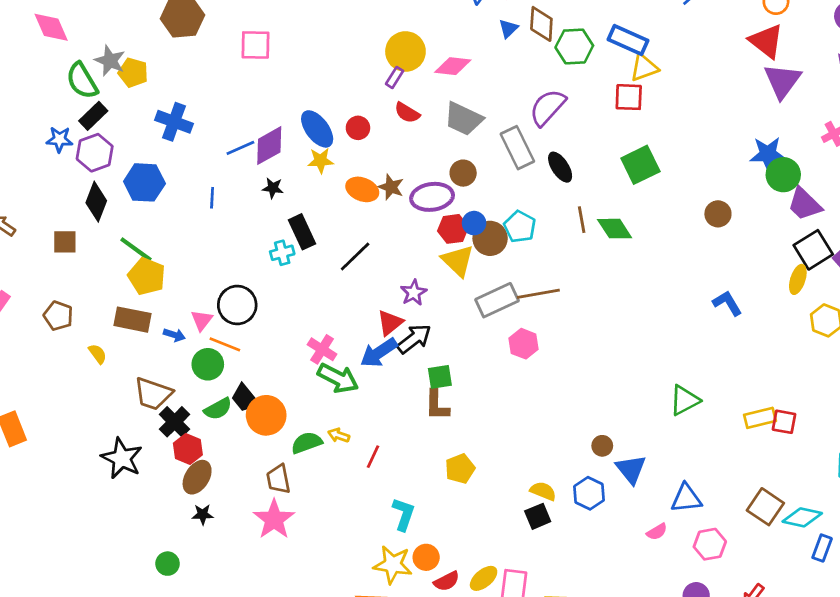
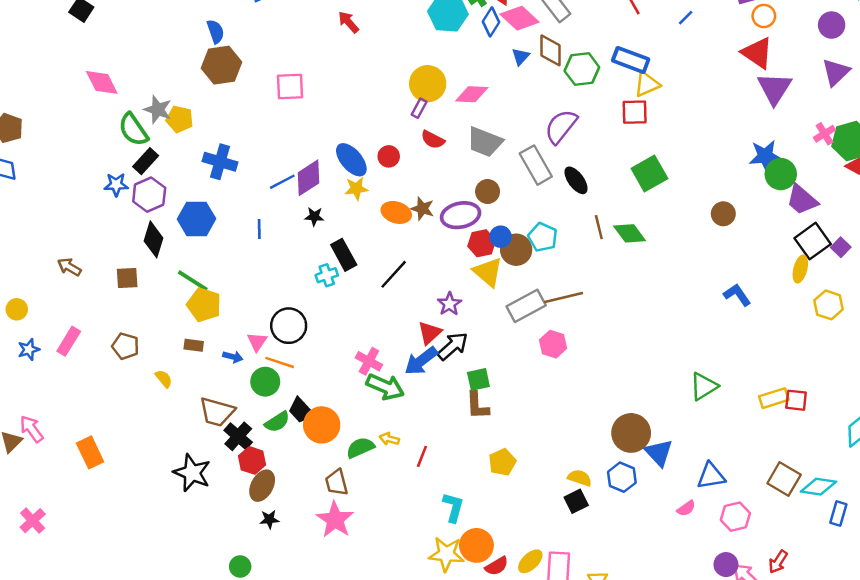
brown rectangle: (133, 320) -> (194, 345), size x0.6
brown circle: (602, 446) -> (631, 433), size x2.0
orange circle: (426, 557) -> (476, 545), size x1.4

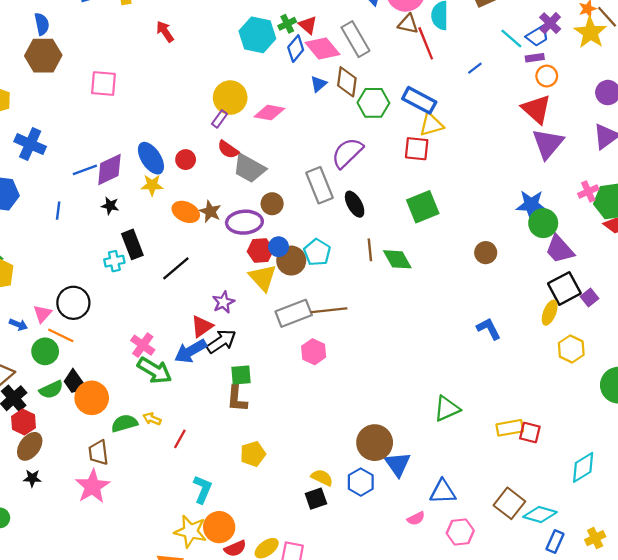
gray trapezoid: (485, 142) -> (249, 168), moved

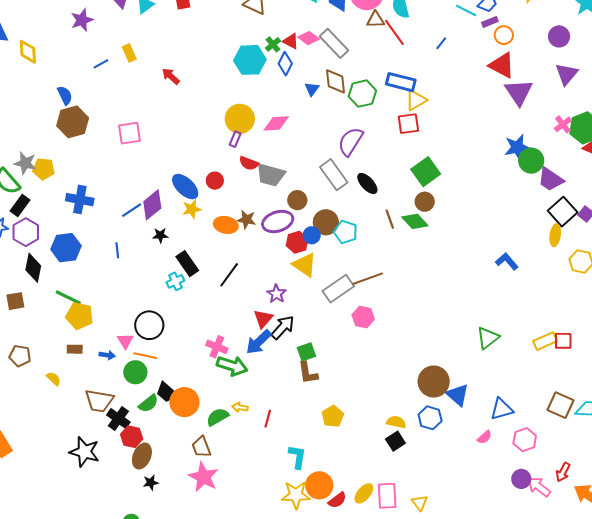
pink diamond: (322, 49) -> (309, 38), moved, size x0.7
brown circle: (486, 253) -> (425, 202), moved
brown circle: (291, 261) -> (326, 222), moved

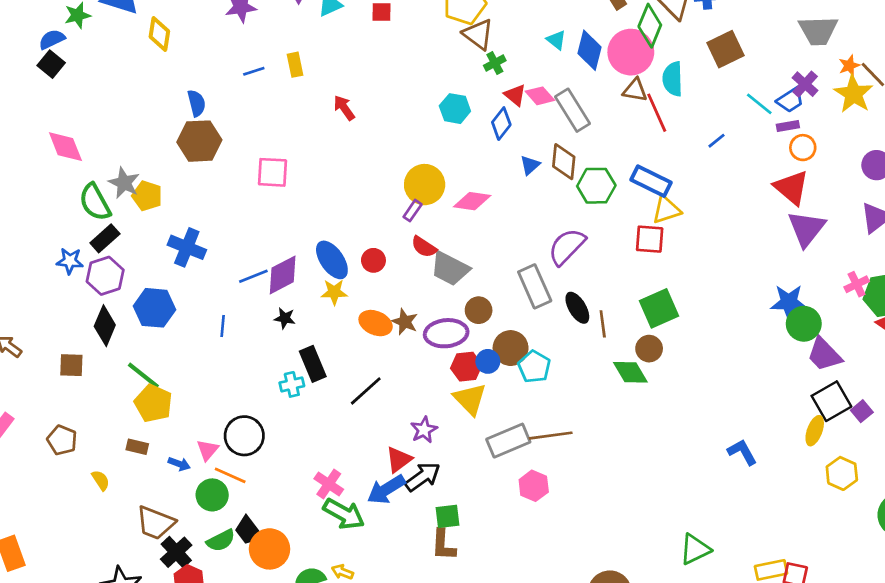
green cross: (273, 44) -> (495, 63), moved
cyan hexagon: (250, 60) -> (455, 109), size x0.7
brown line: (390, 219) -> (603, 324), moved

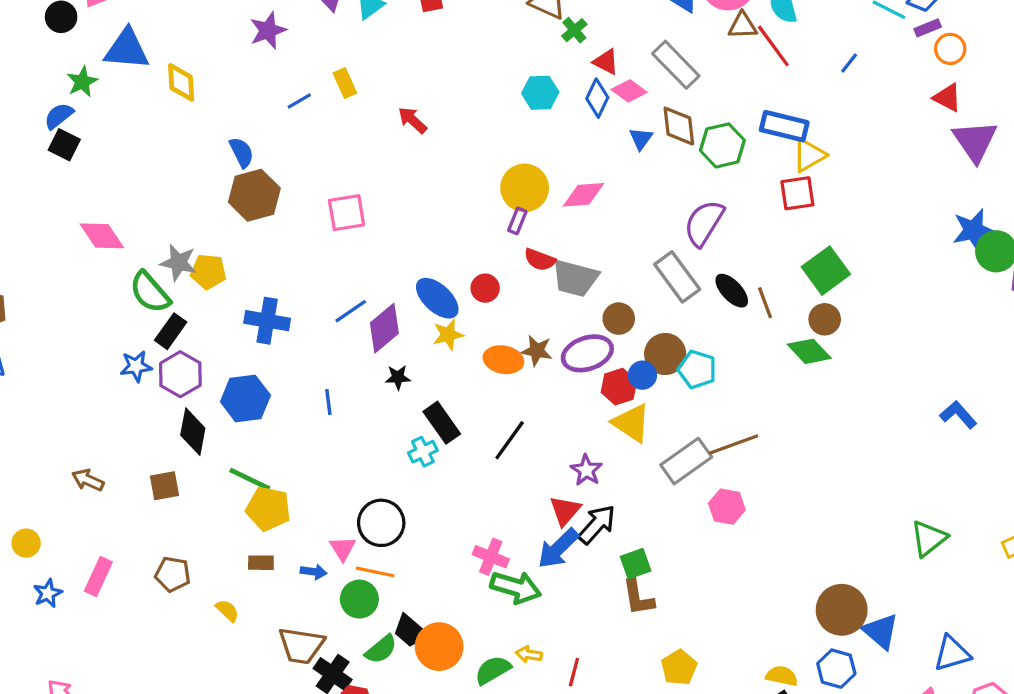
pink diamond: (540, 96) -> (629, 91), moved
red triangle: (791, 188) -> (947, 98), size x0.7
blue line: (253, 276) -> (351, 311), moved

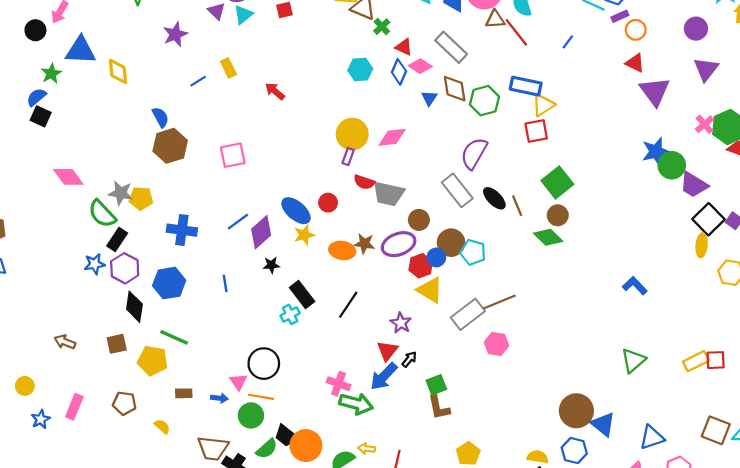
blue L-shape: (958, 415) -> (635, 286), moved
yellow pentagon: (268, 509) -> (153, 361), moved
black arrow: (597, 524) -> (409, 359), size x0.6

